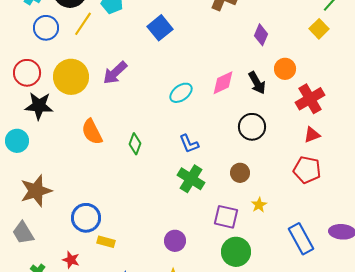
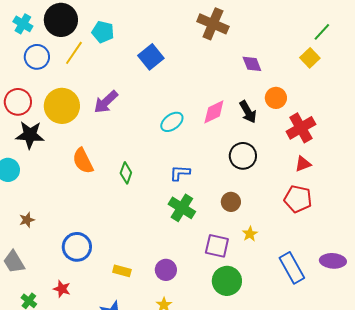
purple diamond: (261, 35) -> (252, 64), turned -45
blue L-shape: (189, 144) -> (180, 173), turned 115
brown star: (36, 191) -> (27, 220), size x0.5
yellow rectangle: (106, 242) -> (122, 271), moved

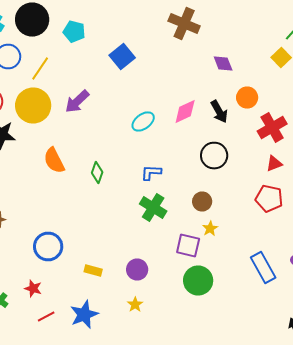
yellow line: (74, 53) -> (40, 68), moved
yellow star: (250, 234) -> (210, 228), moved

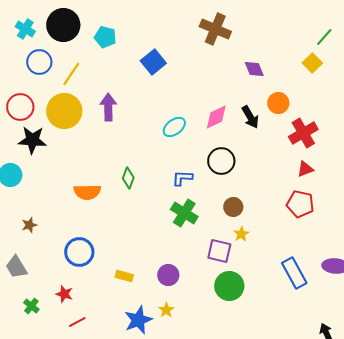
purple arrow: (77, 102) -> (108, 107), turned 132
black circle: (214, 156) -> (221, 161), moved
orange semicircle: (54, 160) -> (87, 192), moved, turned -64
blue star: (84, 314) -> (138, 320), moved

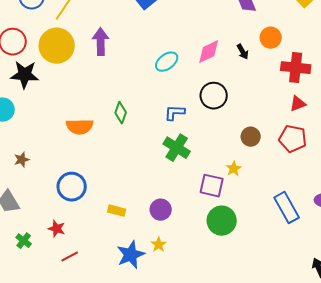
black arrow: (250, 117) -> (243, 52), size x0.7
red cross: (303, 133) -> (296, 68), turned 36
brown circle: (233, 207) -> (251, 137), moved

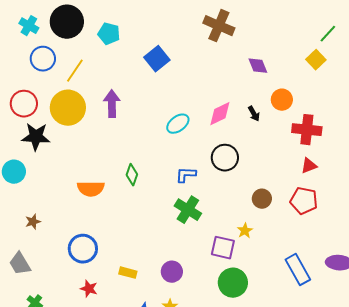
red star: (57, 229) -> (89, 289), moved

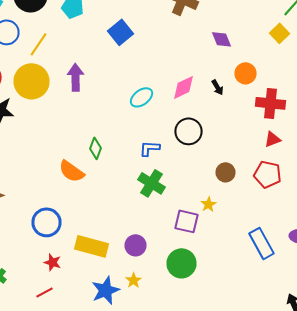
orange semicircle: (91, 189) -> (72, 171), moved, turned 36
yellow rectangle: (128, 273) -> (92, 246), size x1.8
green circle: (233, 283) -> (182, 263), moved

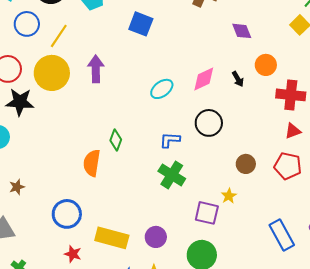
blue square: (120, 32) -> (141, 24), turned -30
orange semicircle: (72, 171) -> (92, 163), turned 64

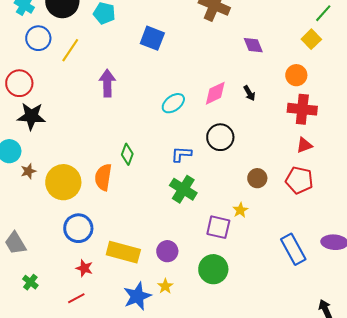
orange circle: (266, 65) -> (296, 75), moved
yellow circle: (52, 73) -> (63, 182), moved
brown star: (17, 187) -> (28, 171), moved

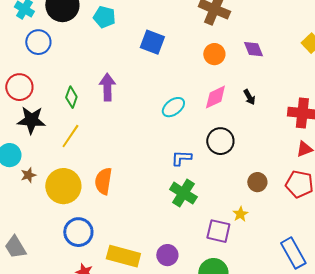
yellow line: (70, 50) -> (70, 136), moved
orange circle: (296, 75) -> (214, 54), moved
green diamond: (127, 154) -> (71, 97), moved

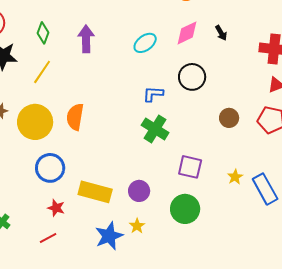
purple arrow: (107, 87) -> (86, 39), moved
yellow star: (240, 214) -> (235, 177), moved

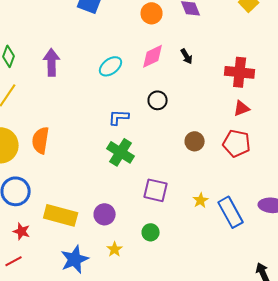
black circle: (192, 77) -> (158, 100), size x0.7
green circle: (185, 209) -> (151, 232), size x0.6
yellow star: (137, 226) -> (115, 249), moved

